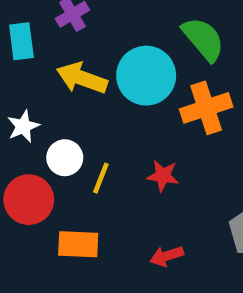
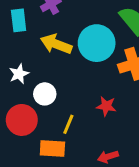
yellow line: (101, 178) -> (68, 124), moved

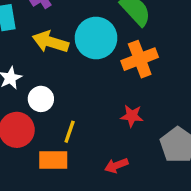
red star: (106, 106) -> (132, 116), moved

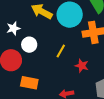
yellow line: (70, 132) -> (61, 51), moved

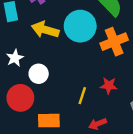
yellow line: (61, 51) -> (82, 96), moved

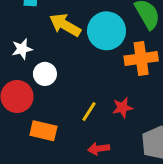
red star: (109, 86) -> (122, 108), turned -30

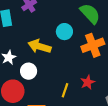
yellow arrow: (65, 25) -> (39, 46), moved
cyan circle: (107, 31) -> (64, 32), size x0.6

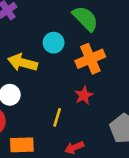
red star: (88, 82) -> (84, 95), moved

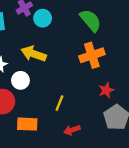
cyan circle: (54, 43) -> (43, 18), moved
red star: (84, 95) -> (106, 90), moved

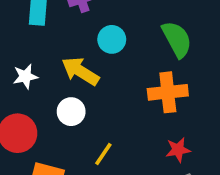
cyan circle: (43, 18) -> (112, 39), moved
white circle: (20, 80) -> (71, 112), moved

